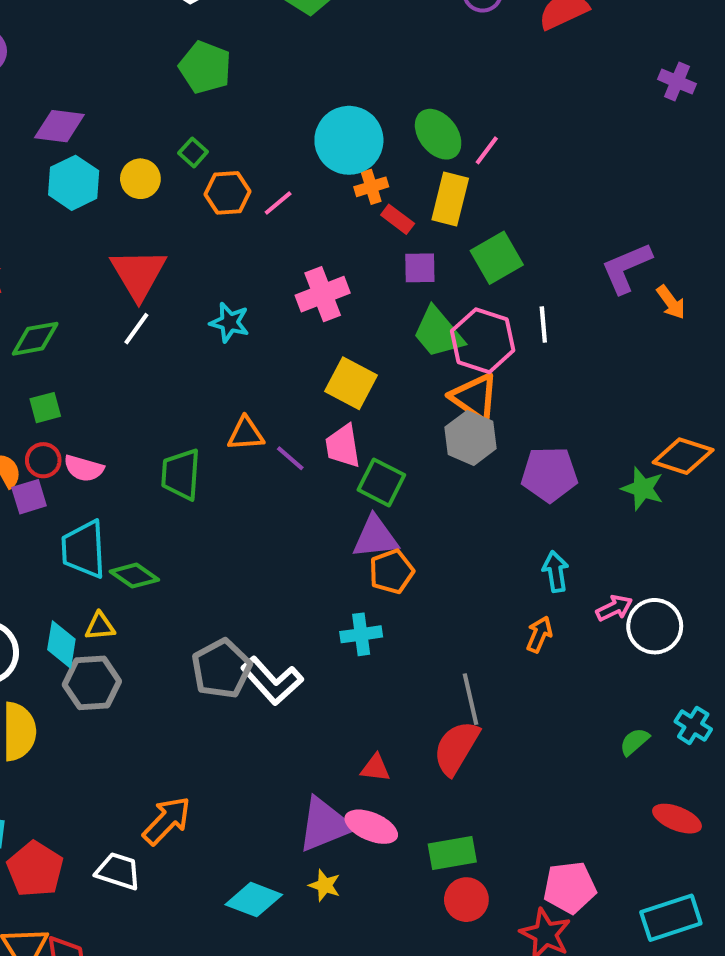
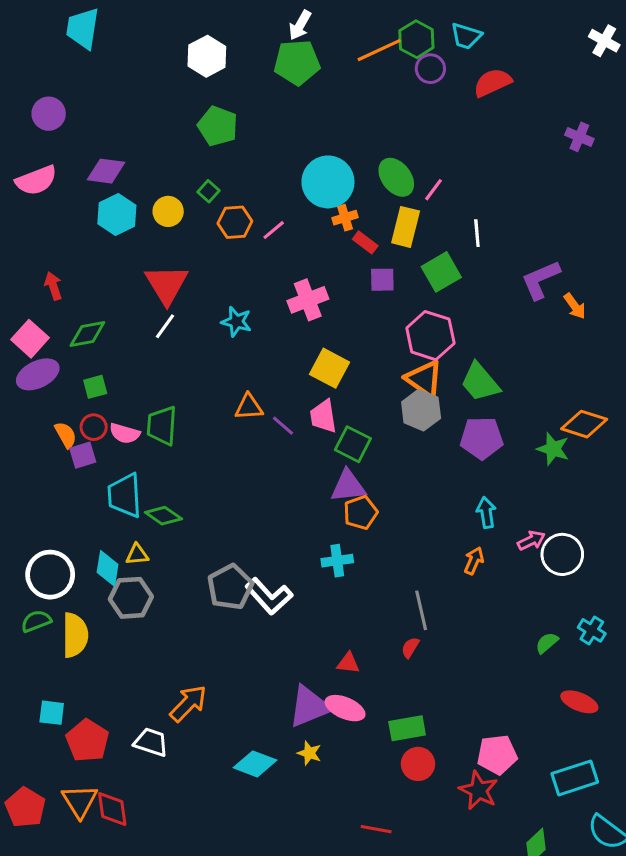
white line: (543, 325) -> (477, 233), moved
green trapezoid: (438, 333) -> (480, 382), moved
green trapezoid: (181, 474) -> (162, 426), moved
red semicircle: (456, 748) -> (410, 648), size x0.5

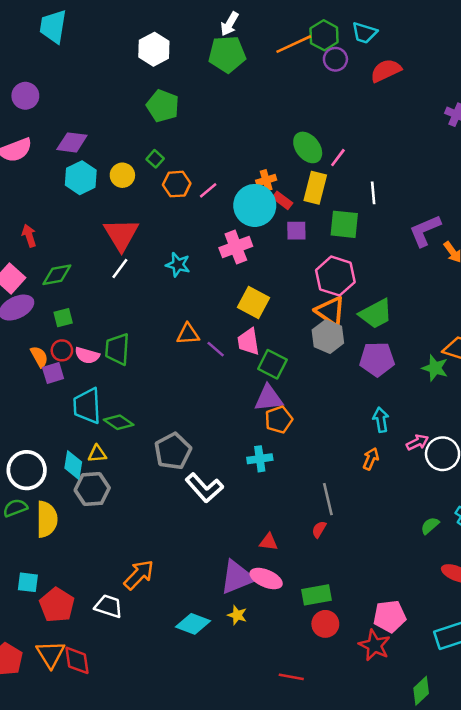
cyan circle: (328, 182) -> (255, 205), moved
green square: (441, 272) -> (344, 224), turned 36
green trapezoid: (480, 382) -> (376, 314), turned -78
gray pentagon: (230, 587) -> (173, 451), moved

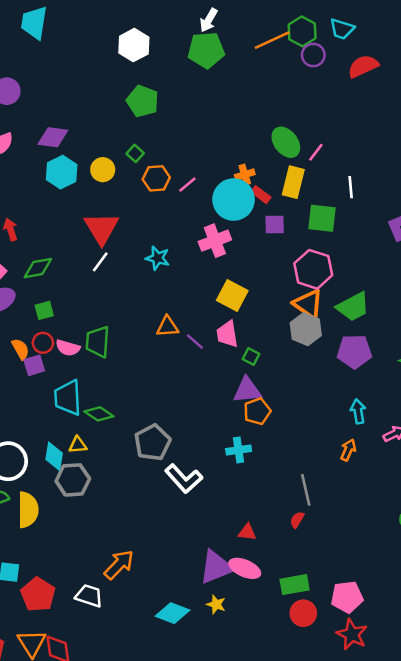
green square: (272, 364) -> (251, 357), size x0.6
pink pentagon: (390, 616) -> (347, 597), moved

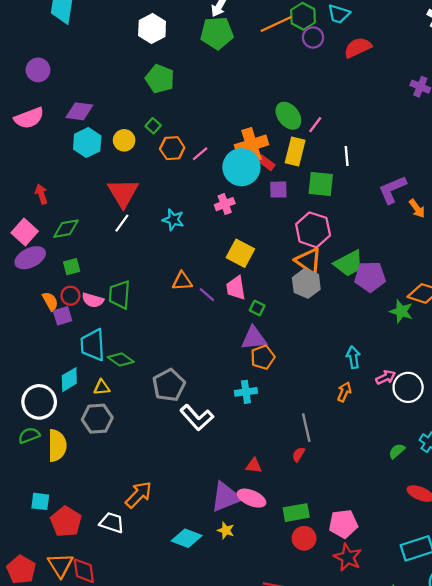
orange cross: (245, 175) -> (252, 145), size x1.8
pink cross: (215, 241) -> (225, 204), size x0.7
purple pentagon: (354, 352) -> (370, 277), moved
cyan diamond: (54, 456) -> (69, 380), moved, turned 50

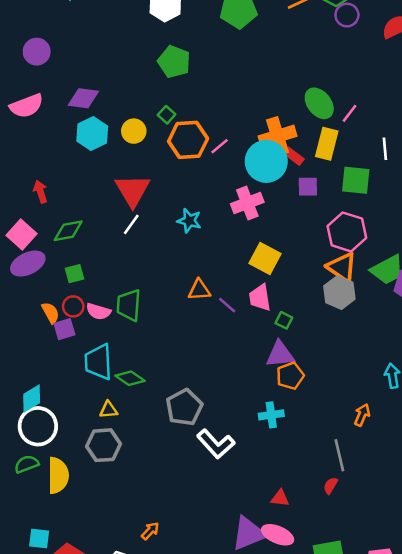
orange hexagon: (172, 148) -> (188, 140), size x1.4
pink cross: (225, 204) -> (247, 203), size x1.4
cyan diamond: (69, 380) -> (32, 398), moved
orange arrow: (344, 392) -> (362, 415), moved
orange arrow: (139, 495) -> (150, 531), size x0.6

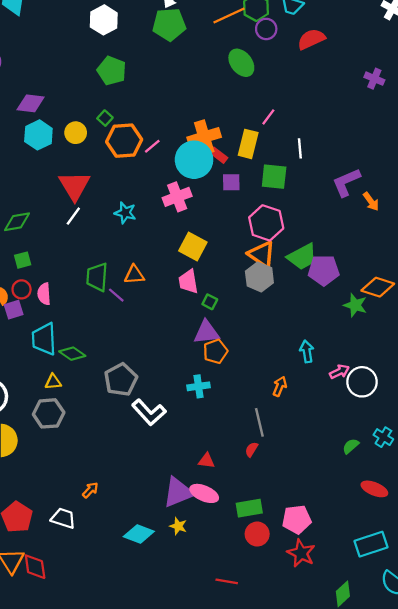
green ellipse: (319, 103) -> (241, 63), moved
green trapezoid: (129, 305) -> (97, 277), moved
purple line: (227, 305) -> (116, 295), moved
pink semicircle: (98, 311) -> (44, 294), turned 70

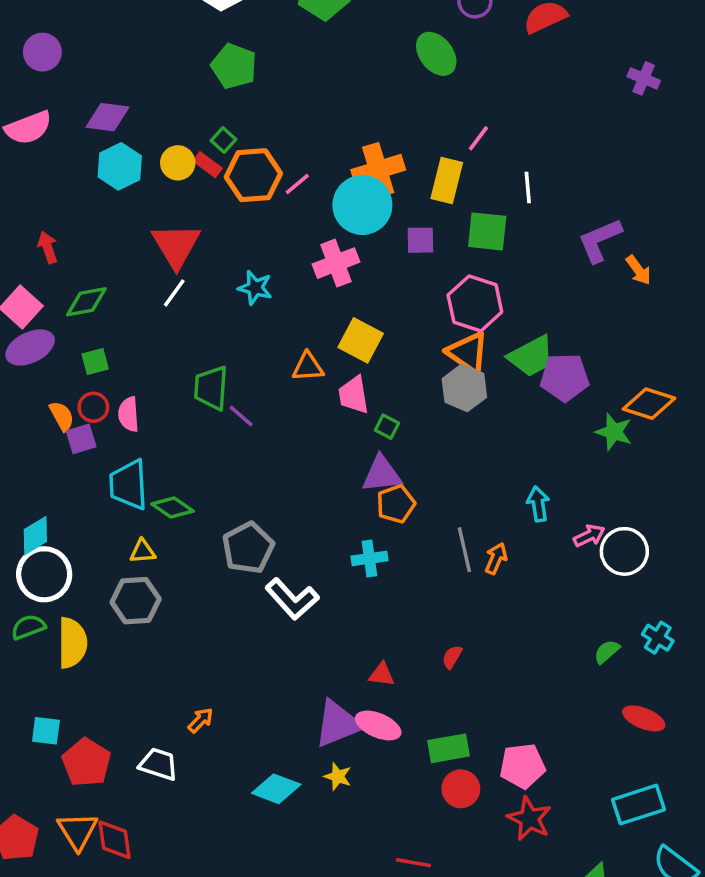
red rectangle: (219, 155) -> (208, 165), moved
orange triangle: (134, 275) -> (308, 367), moved
gray line: (259, 422) -> (464, 550), moved

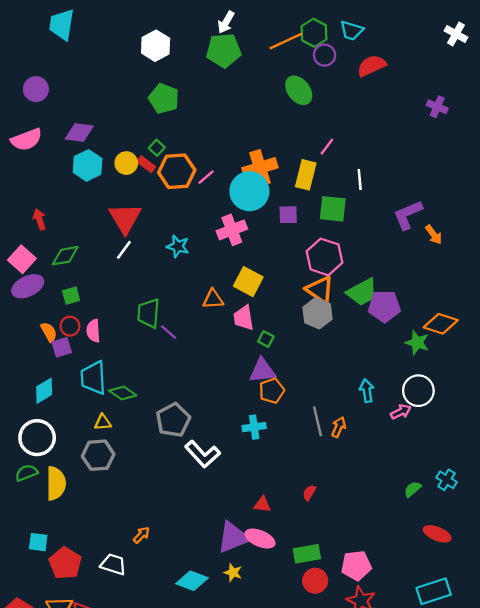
cyan diamond: (35, 536) -> (44, 391), moved
white circle: (624, 551) -> (418, 391), moved

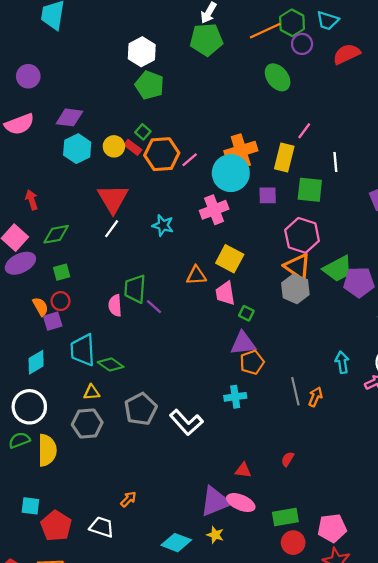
white hexagon: (156, 46) -> (142, 52), moved
pink semicircle: (93, 331) -> (115, 306), moved
gray pentagon: (173, 420) -> (141, 409), moved

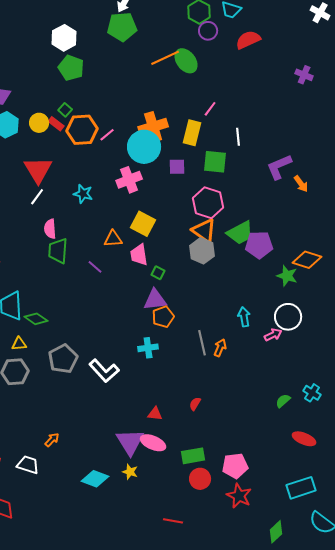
orange line: (265, 31) -> (165, 58), moved
pink semicircle: (115, 306) -> (50, 229), moved
purple line: (154, 307) -> (95, 267), moved
purple triangle: (215, 501) -> (130, 442), turned -40

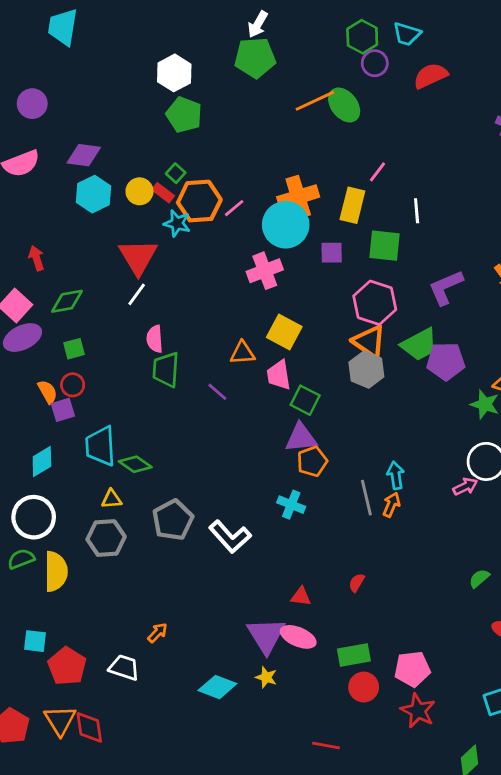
purple L-shape: (279, 167) -> (446, 287), moved
cyan star: (83, 194) -> (177, 223), moved
green square: (158, 273) -> (305, 400), size x1.5
cyan arrow: (244, 317) -> (396, 475), moved
cyan cross: (148, 348) -> (291, 505), turned 30

